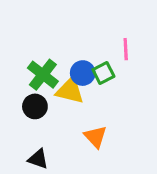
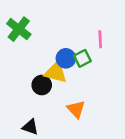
green cross: (43, 75) -> (19, 29), moved
black circle: (35, 106) -> (42, 85), moved

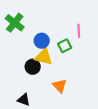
blue circle: (66, 58) -> (42, 41), moved

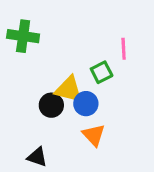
green cross: (15, 23) -> (23, 36), turned -30
blue circle: (42, 41) -> (86, 104), moved

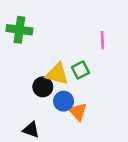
green square: (102, 72) -> (80, 70), moved
blue circle: (86, 104) -> (64, 101), moved

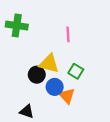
pink line: (102, 40) -> (68, 34), moved
green square: (80, 70) -> (76, 71), moved, turned -32

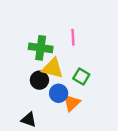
green cross: (17, 26) -> (41, 48), moved
orange triangle: (67, 96) -> (72, 103), turned 30

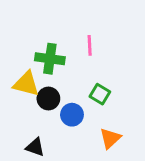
yellow triangle: (53, 68) -> (26, 84), moved
orange triangle: (72, 103) -> (110, 138), moved

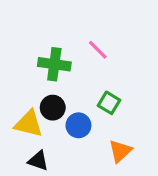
pink line: (90, 45) -> (98, 50), turned -42
yellow triangle: (26, 84) -> (29, 124), moved

